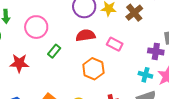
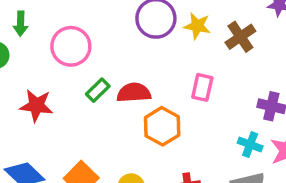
red semicircle: (86, 35) -> (134, 93), moved
pink rectangle: (115, 44) -> (202, 87), turned 70

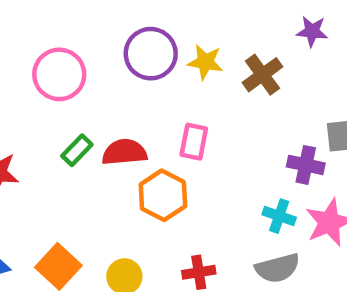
pink circle: (71, 46) -> (59, 74), moved
pink rectangle: (202, 87) -> (194, 142), moved

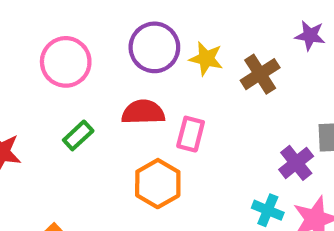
red semicircle: (124, 152) -> (143, 112), moved
purple cross: (306, 165) -> (296, 163), turned 36

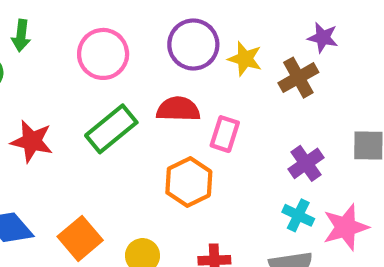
purple star: (310, 36) -> (323, 38), moved
green rectangle: (78, 135) -> (111, 129), size x1.6
purple cross: (296, 163) -> (306, 163), moved

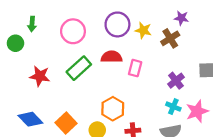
orange hexagon: (189, 182) -> (113, 109), moved

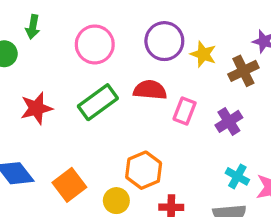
red star: (40, 76) -> (36, 108), turned -30
purple cross: (176, 81) -> (229, 121), moved

